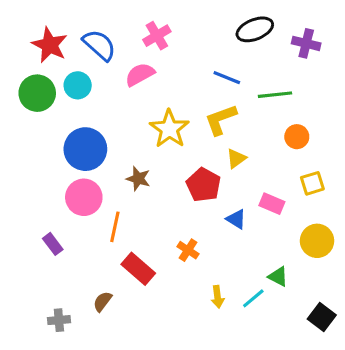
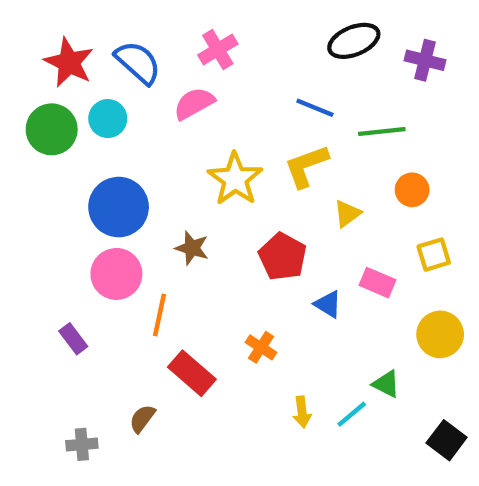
yellow triangle: (236, 158) -> (347, 214), moved

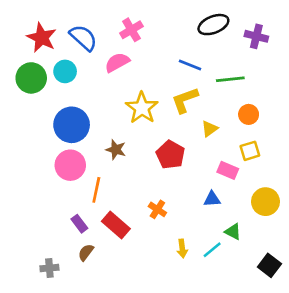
yellow square: (434, 255) -> (250, 151), moved
blue triangle: (328, 304) -> (212, 199), moved, turned -36
purple rectangle: (73, 339) -> (79, 224), moved

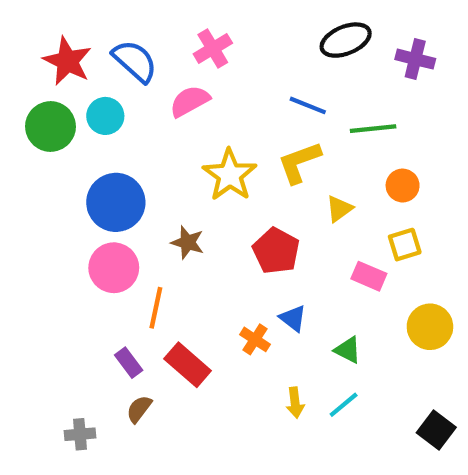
blue triangle: (212, 199) -> (293, 318), moved, turned 42
green triangle: (233, 232) -> (348, 350), moved

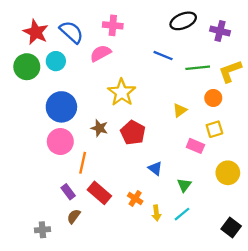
pink cross: (213, 48) -> (113, 25), turned 36
yellow L-shape: (299, 162) -> (230, 71), moved
red pentagon: (276, 251) -> (133, 133), moved
orange cross: (255, 339) -> (135, 198), moved
green triangle: (348, 350) -> (184, 185), turned 40

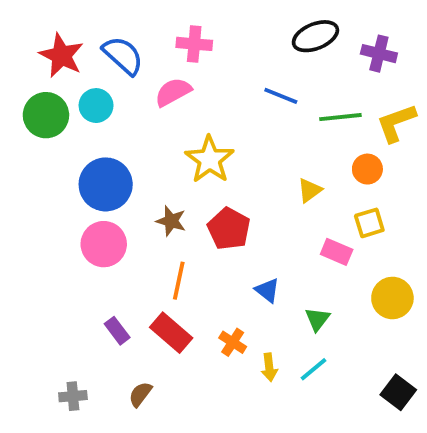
orange line: (83, 163) -> (179, 281), moved
brown semicircle: (74, 216) -> (140, 394), moved

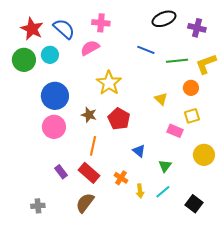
yellow triangle: (310, 190) -> (161, 99), turned -40
black square: (398, 392) -> (194, 204), moved
brown semicircle: (140, 394) -> (85, 203), moved, size x1.5

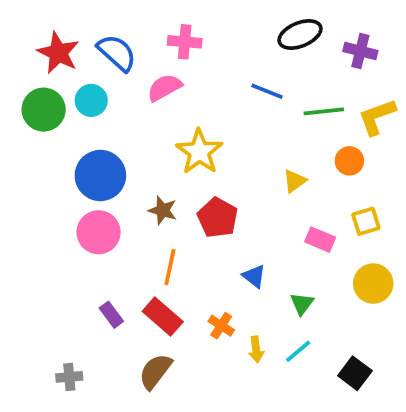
yellow triangle: (161, 99) -> (294, 181), turned 40
yellow square: (192, 116) -> (366, 221), moved

